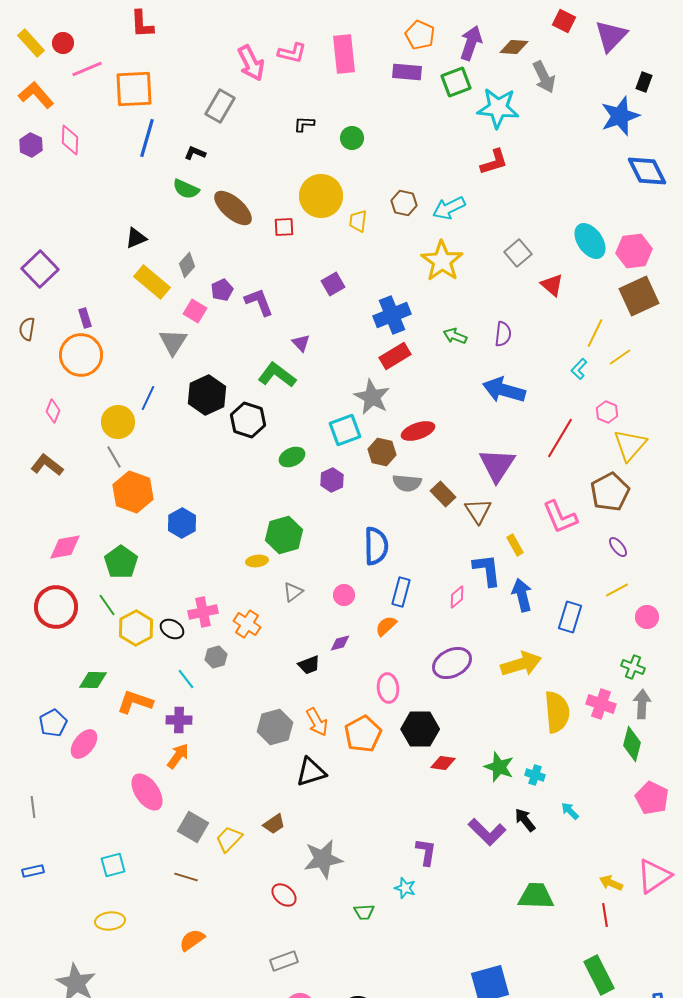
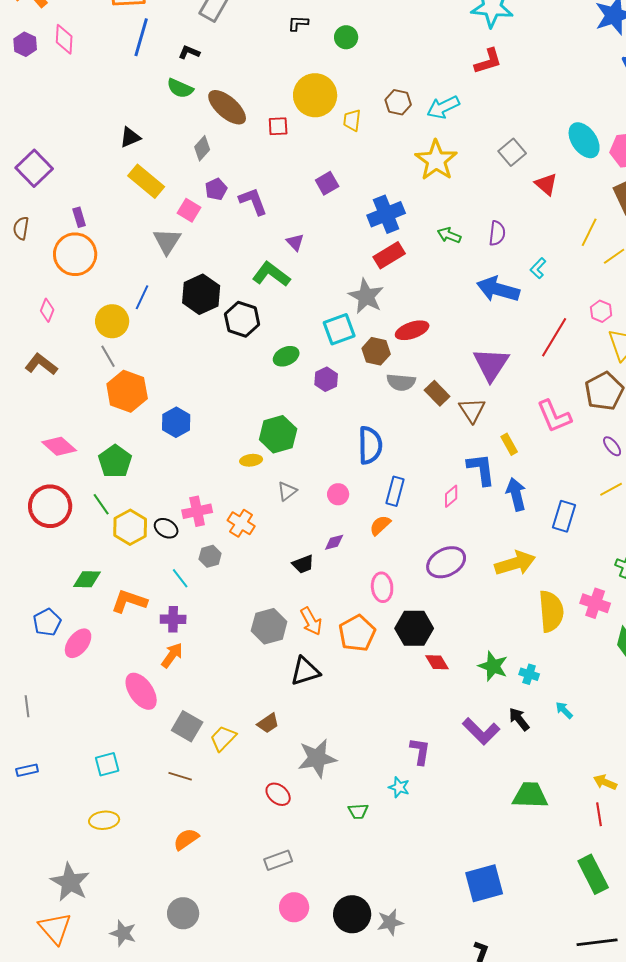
gray diamond: (187, 265) -> (202, 148), moved
cyan L-shape: (579, 369) -> (538, 268), moved
pink diamond: (65, 547) -> (59, 446), turned 52
red diamond: (443, 763) -> (437, 662), turned 50

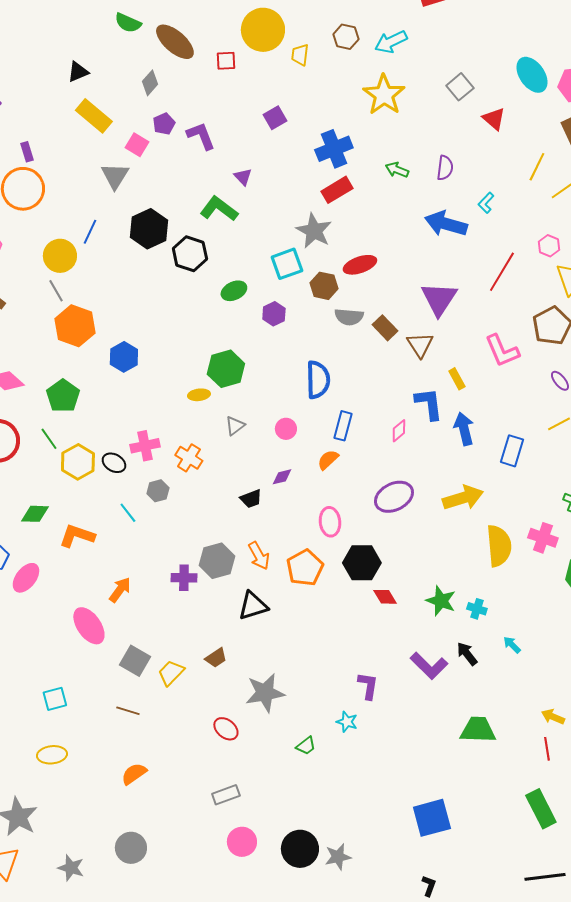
purple cross: (173, 619) -> (184, 578), moved
green trapezoid: (358, 811) -> (306, 746), turned -35

